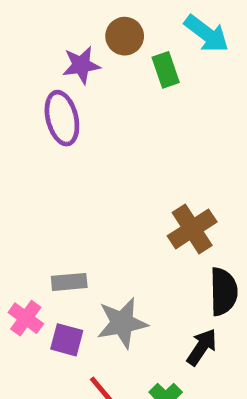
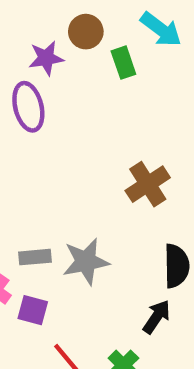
brown cross: (192, 229) -> (148, 184), moved
gray star: (122, 323) -> (86, 261), moved

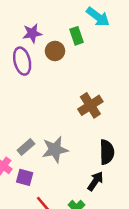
brown circle: (86, 32) -> (55, 51), moved
gray rectangle: (35, 257) -> (26, 147), turned -36

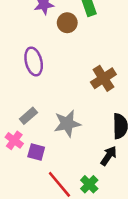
purple ellipse: (22, 61) -> (34, 62), moved
gray rectangle: (26, 147) -> (28, 116), moved

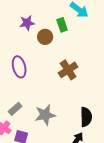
brown cross: (103, 78) -> (68, 70), moved

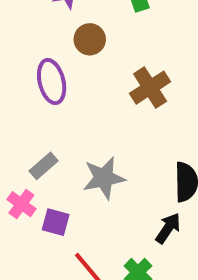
brown circle: (45, 37) -> (90, 39), moved

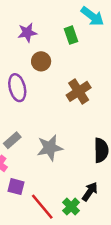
purple square: (56, 222) -> (16, 187), moved
black arrow: (168, 228) -> (90, 192), moved

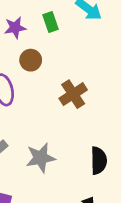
green rectangle: (71, 35) -> (50, 22), moved

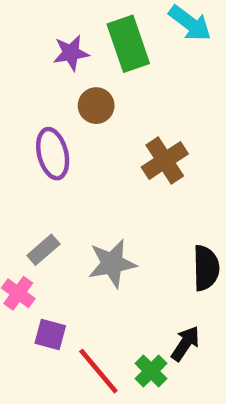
green rectangle: (50, 22) -> (128, 44), size x1.6

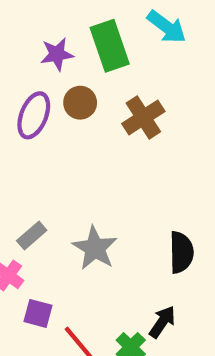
purple ellipse: (53, 154) -> (34, 115), moved, turned 36
brown cross: (165, 160) -> (143, 117), moved
gray star: (112, 263) -> (95, 248), turned -30

